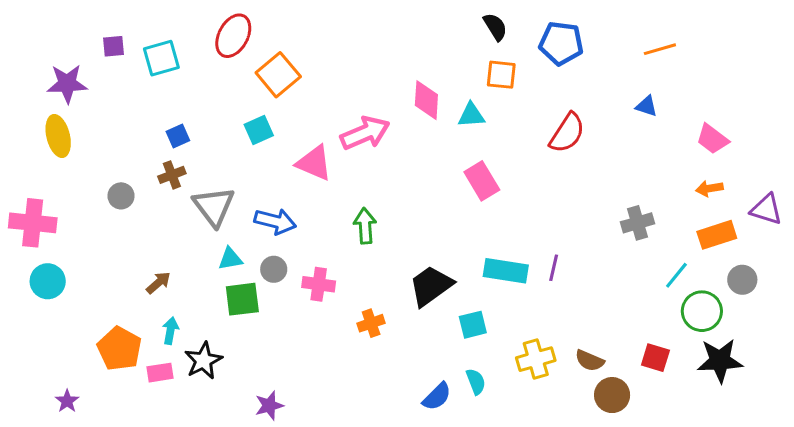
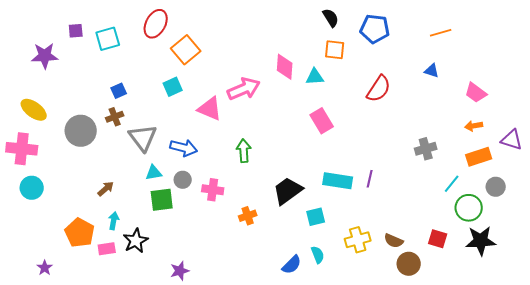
yellow ellipse: (58, 136) -> (34, 110), moved, turned -40
gray circle: (121, 196) -> (81, 131), size x1.8

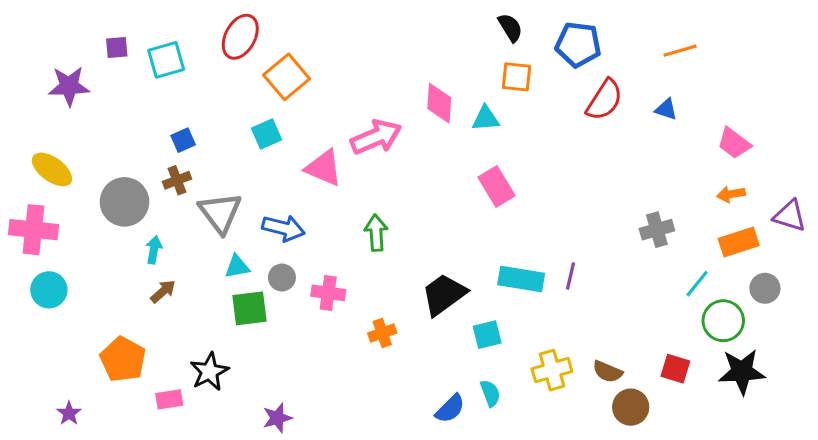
red semicircle: (379, 89) -> (604, 100), moved
cyan arrow: (114, 221) -> (154, 250), moved
pink rectangle: (107, 249) -> (169, 399), moved

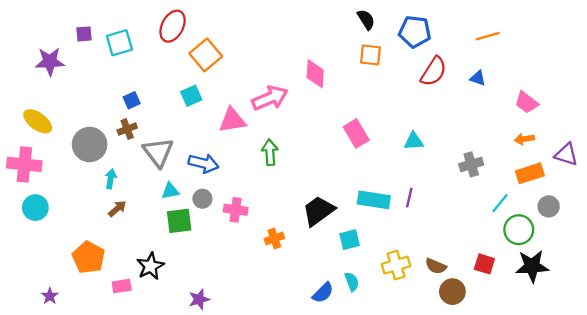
cyan triangle: (486, 119) -> (414, 141), moved
pink triangle: (324, 168) -> (232, 120), turned -32
green arrow: (376, 233) -> (270, 152), moved

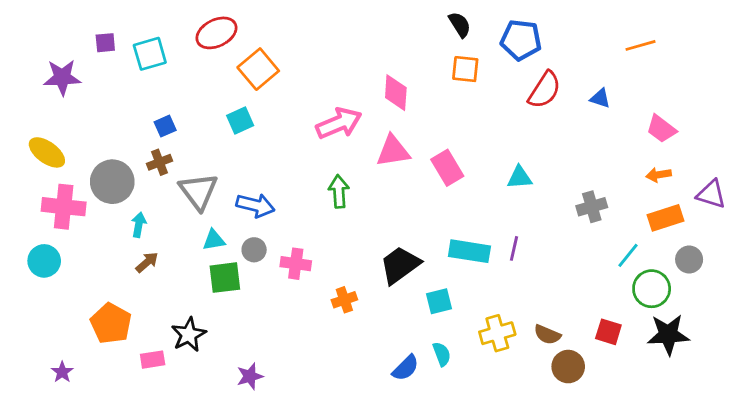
red ellipse: (173, 26) -> (217, 33), turned 36
orange line: (488, 36) -> (640, 45), moved
pink triangle: (232, 120) -> (393, 151), moved
pink cross: (24, 164) -> (64, 207), moved

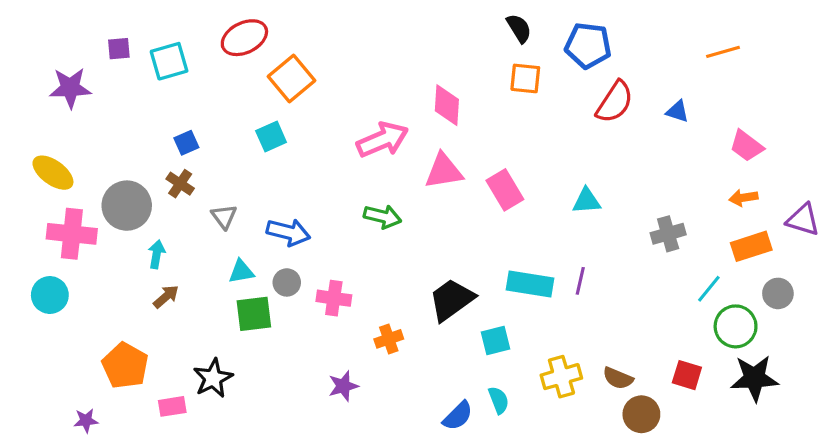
brown cross: (160, 162) -> (180, 184), turned -35
gray triangle: (198, 191) -> (224, 217), size x0.6
green arrow: (339, 191) -> (382, 217), turned 108
purple star: (62, 372) -> (86, 421), moved, turned 30
purple star: (250, 376) -> (343, 386), moved

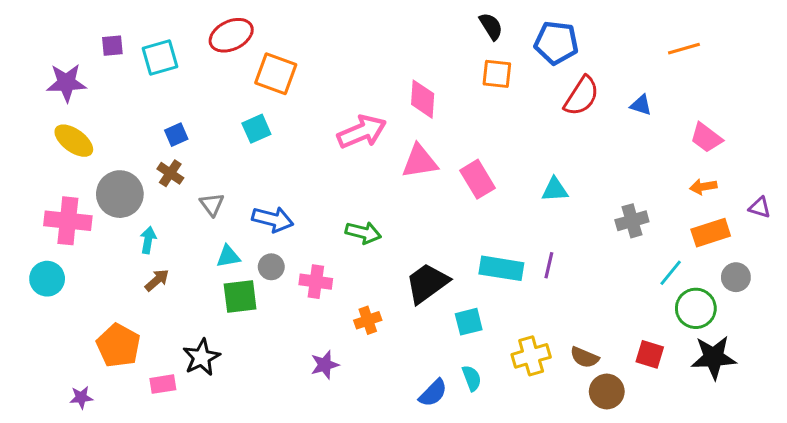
orange square: (291, 78) -> (276, 74), turned -30
yellow ellipse: (53, 173) -> (74, 141), moved
green arrow: (382, 217) -> (363, 233), moved
purple triangle: (803, 220) -> (760, 207), size x0.7

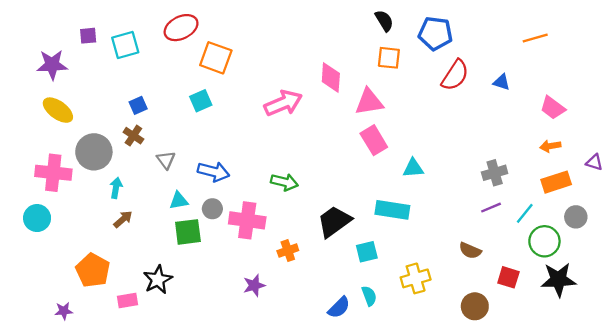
pink triangle: (420, 161) -> (369, 102), moved
cyan triangle: (555, 190) -> (413, 168), moved
purple line: (549, 265) -> (491, 208), moved, turned 54
pink cross: (316, 282) -> (247, 220), size x1.4
brown semicircle: (584, 357) -> (470, 251), moved

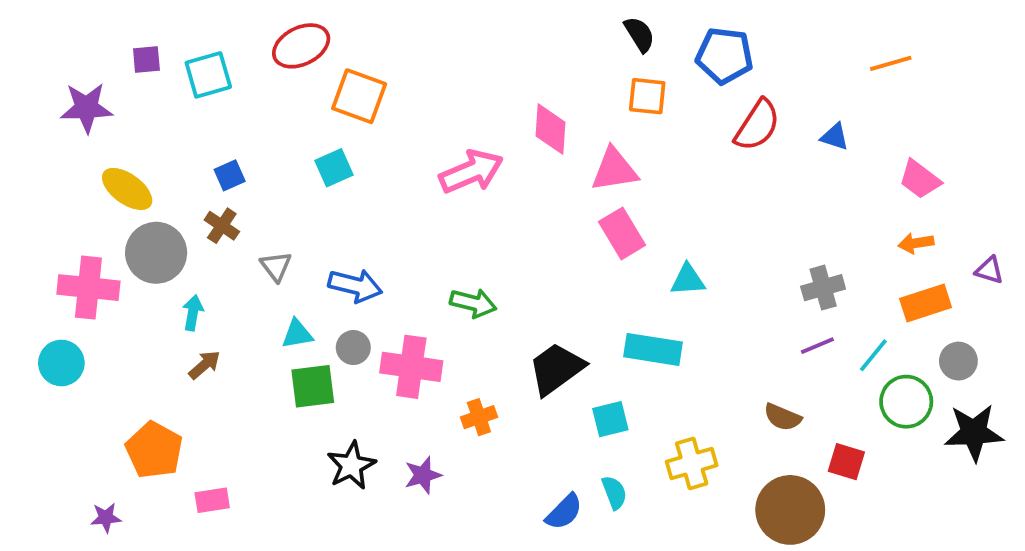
yellow ellipse: (58, 110) -> (127, 189), moved
black star: (158, 280) -> (351, 465), moved
black star: (558, 280) -> (974, 433), moved
brown circle: (475, 306) -> (790, 510), size x1.5

